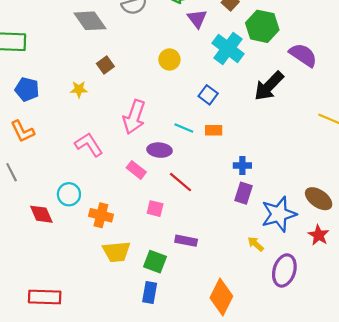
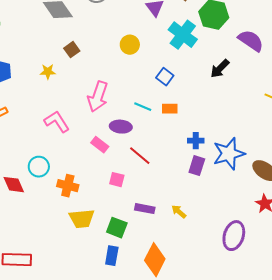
black arrow: (269, 86) -> (220, 69), size x0.7
blue star: (279, 214) -> (229, 154), moved
yellow arrow: (256, 244) -> (179, 212), moved
orange diamond: (221, 297) -> (155, 260), moved

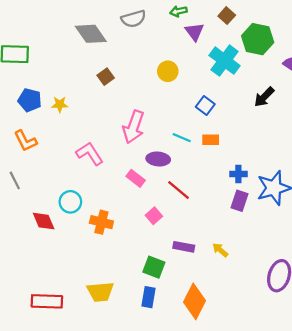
yellow star: (48, 72) -> (60, 104), moved
pink square: (117, 180) -> (154, 216), turned 35
yellow trapezoid: (82, 219) -> (100, 292), moved

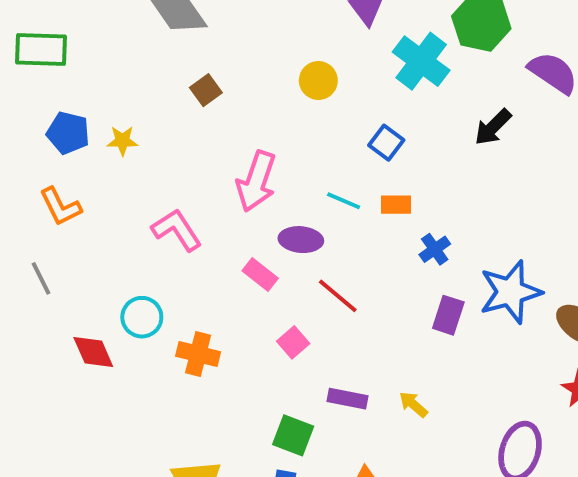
blue cross: (238, 174) -> (435, 249), moved, turned -35

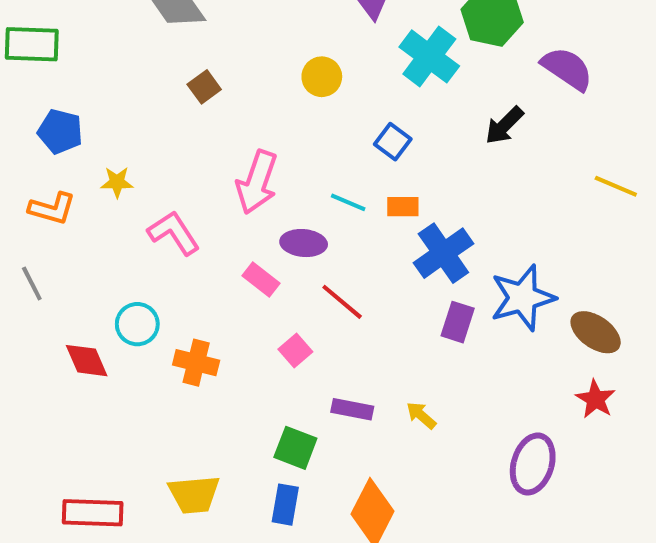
yellow star: (122, 141) -> (117, 182), moved
orange L-shape: (60, 207) -> (52, 209), turned -48
blue cross: (435, 249) -> (443, 253), size x1.8

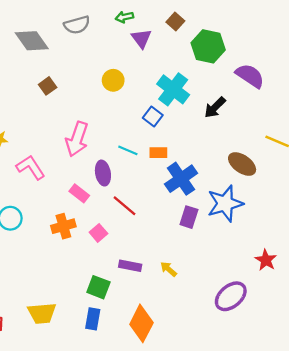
cyan cross: (429, 56) -> (173, 89), moved
purple ellipse: (304, 243) -> (103, 173), turned 75
brown ellipse: (596, 332) -> (242, 164), moved
orange cross: (196, 363) -> (63, 226), moved, turned -30
purple ellipse: (533, 464) -> (231, 296), turned 32

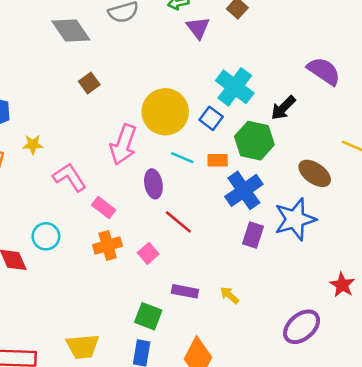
green hexagon: (208, 46) -> (254, 141), moved
yellow circle: (113, 80) -> (165, 112), moved, size x1.8
pink rectangle: (79, 193) -> (104, 207), moved

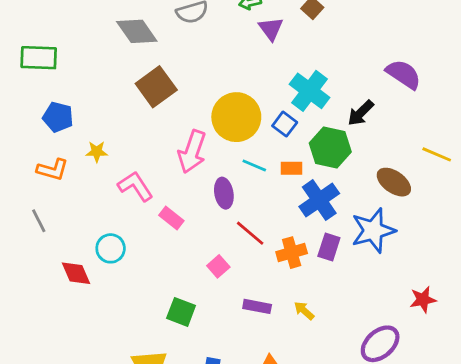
brown square: (89, 83) -> (156, 87), size x1.8
orange cross: (108, 245) -> (292, 253), moved
red star: (342, 285) -> (423, 300), turned 30
green square: (148, 316) -> (181, 312), moved

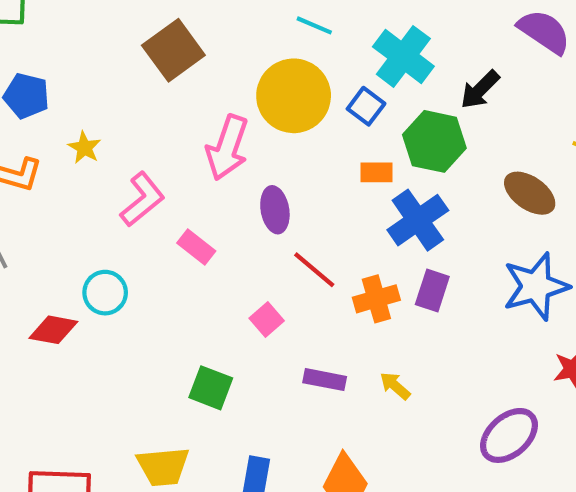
yellow star: (97, 152) -> (84, 148), turned 30
cyan line: (254, 165) -> (314, 25), moved
pink L-shape: (135, 186) -> (142, 199), turned 84
blue star: (373, 230) -> (536, 286), moved
red diamond: (76, 273) -> (53, 330), turned -56

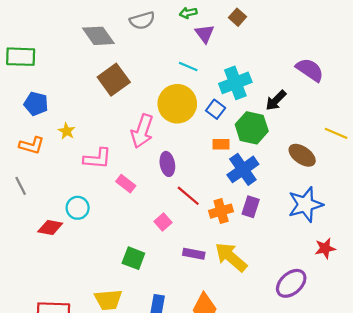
cyan cross: (403, 56) -> (235, 83), turned 32
pink L-shape: (142, 199) -> (97, 159), turned 44
yellow arrow: (395, 386) -> (231, 257), size x2.0

